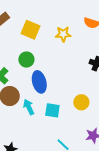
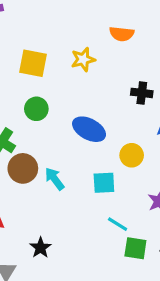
blue ellipse: (39, 82) -> (89, 129), moved, turned -35
cyan square: (52, 110) -> (104, 183), moved

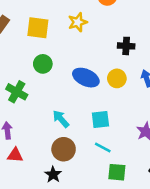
yellow circle: (132, 155) -> (117, 78), moved
brown circle: (23, 168) -> (64, 149), moved
cyan line: (118, 224) -> (103, 147), moved
green square: (135, 248) -> (117, 172), moved

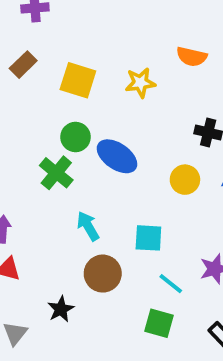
blue ellipse: (86, 78) -> (117, 156), moved
green cross: (17, 92) -> (56, 173), moved
cyan line: (103, 147) -> (171, 284), moved
brown circle: (64, 149) -> (103, 274), moved

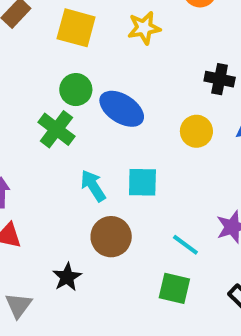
cyan square: (148, 238) -> (142, 182), moved

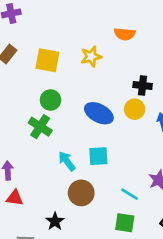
blue ellipse: (122, 109) -> (99, 113), moved
yellow circle: (196, 131) -> (135, 109), moved

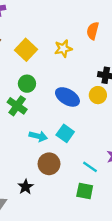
orange semicircle: (125, 34) -> (93, 31), turned 96
yellow square: (47, 60) -> (26, 50), turned 30
cyan square: (98, 156) -> (65, 133), turned 36
cyan arrow: (67, 161) -> (38, 136), turned 138

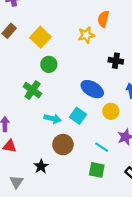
yellow star: (63, 49) -> (86, 35), moved
green circle: (27, 84) -> (49, 64), moved
yellow circle: (98, 95) -> (111, 111), moved
blue ellipse: (67, 97) -> (92, 89), moved

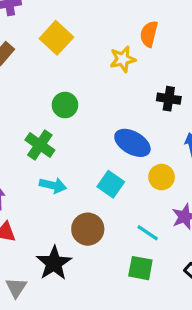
yellow square: (41, 37) -> (56, 38), moved
cyan arrow: (53, 119) -> (53, 185), moved
black star: (41, 166) -> (54, 263), size x1.5

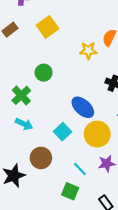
yellow circle: (162, 177) -> (97, 134), size x1.5

